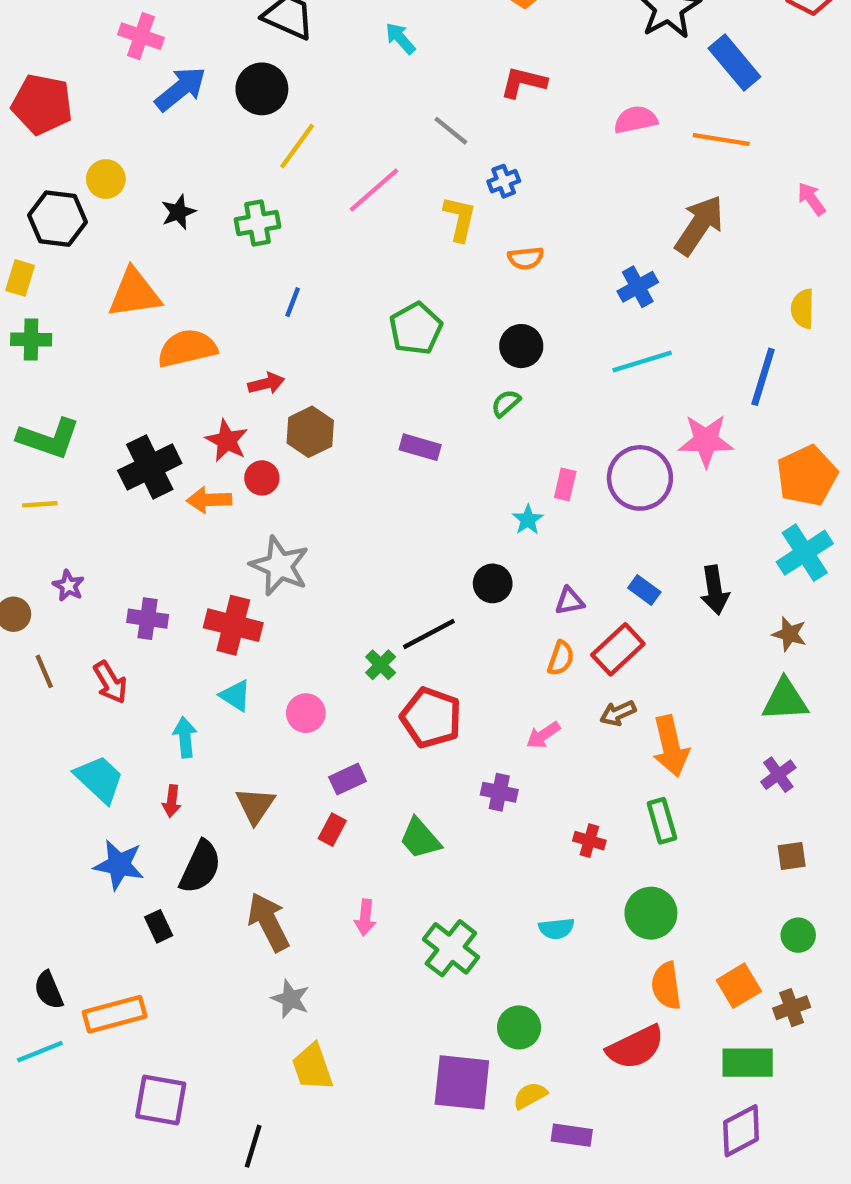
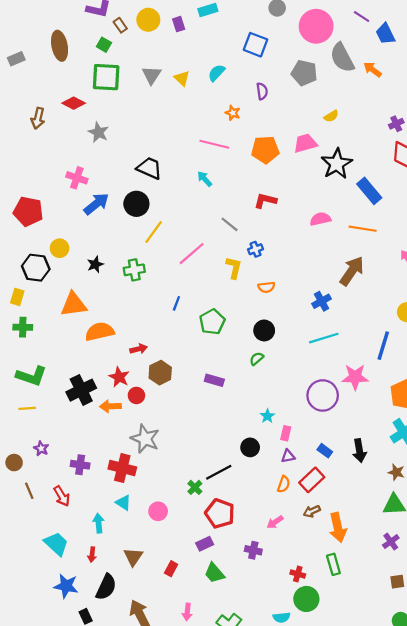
blue line: (293, 302) -> (176, 303), moved
pink rectangle: (565, 485) -> (286, 433), moved
purple rectangle: (348, 779) -> (205, 544), moved
green circle: (651, 913) -> (306, 599), moved

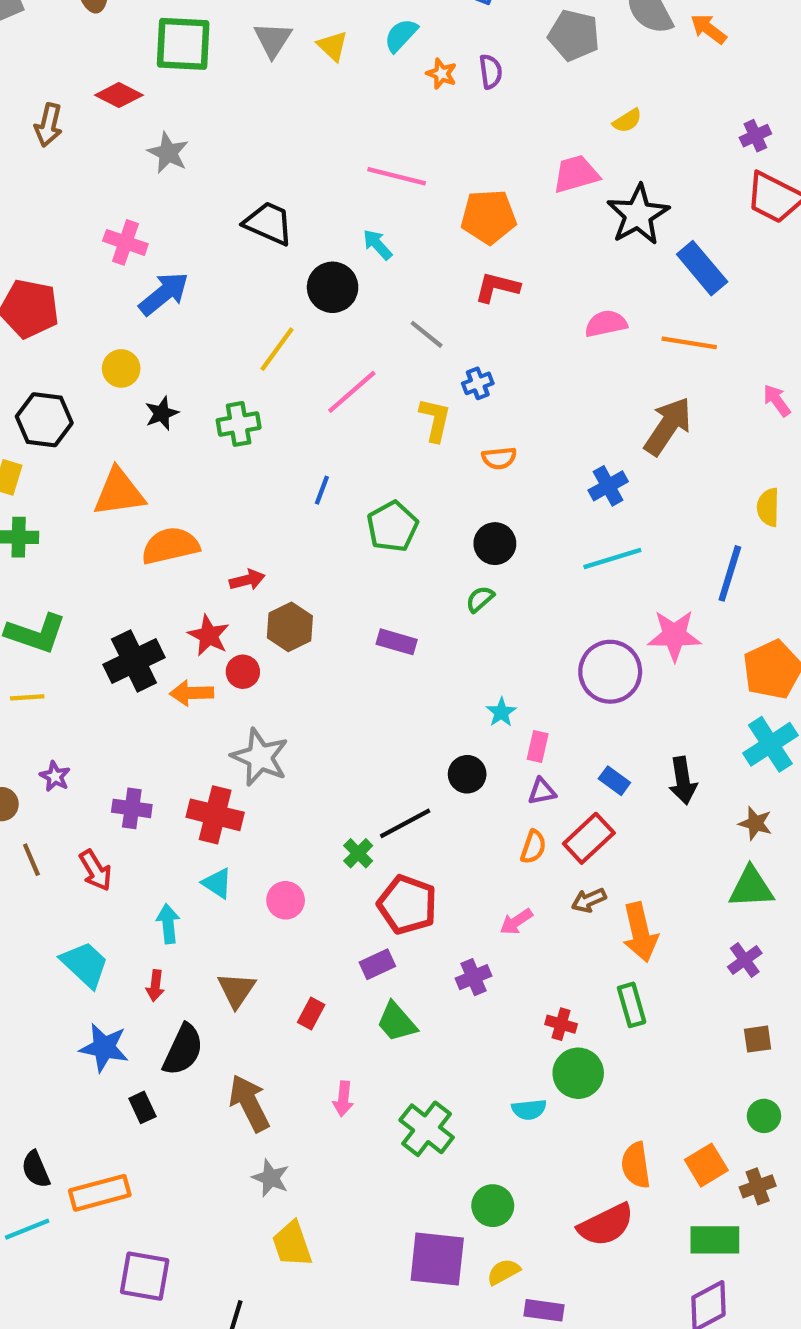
orange star: (233, 113) -> (441, 74), moved
orange pentagon: (265, 150) -> (488, 217), moved
black circle: (136, 204) -> (333, 287), moved
yellow circle: (60, 248) -> (121, 368), moved
purple cross: (253, 550) -> (474, 977), turned -35

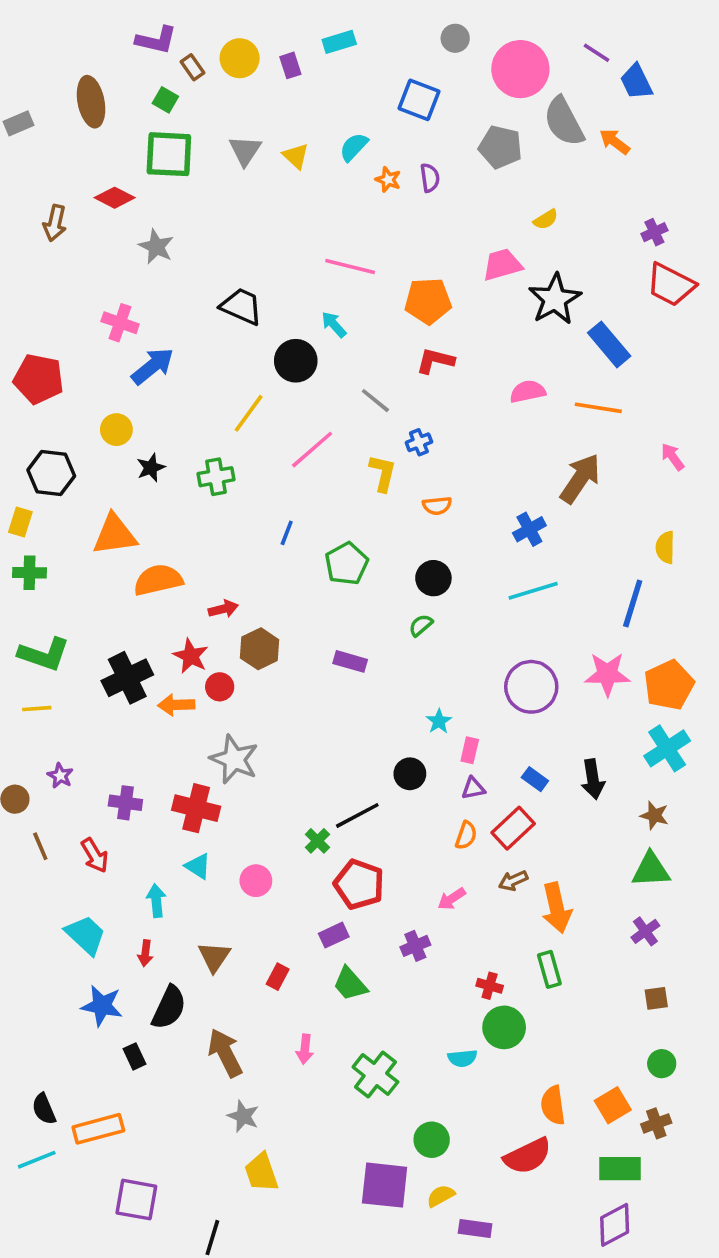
pink star: (674, 635) -> (607, 674), moved

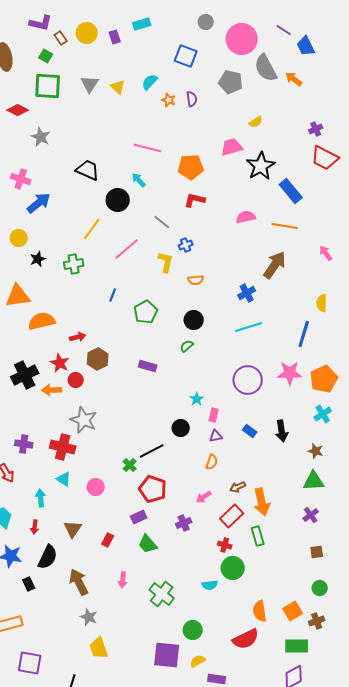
cyan cross: (667, 748) -> (323, 414), size x0.7
red rectangle: (513, 828) -> (232, 516), moved

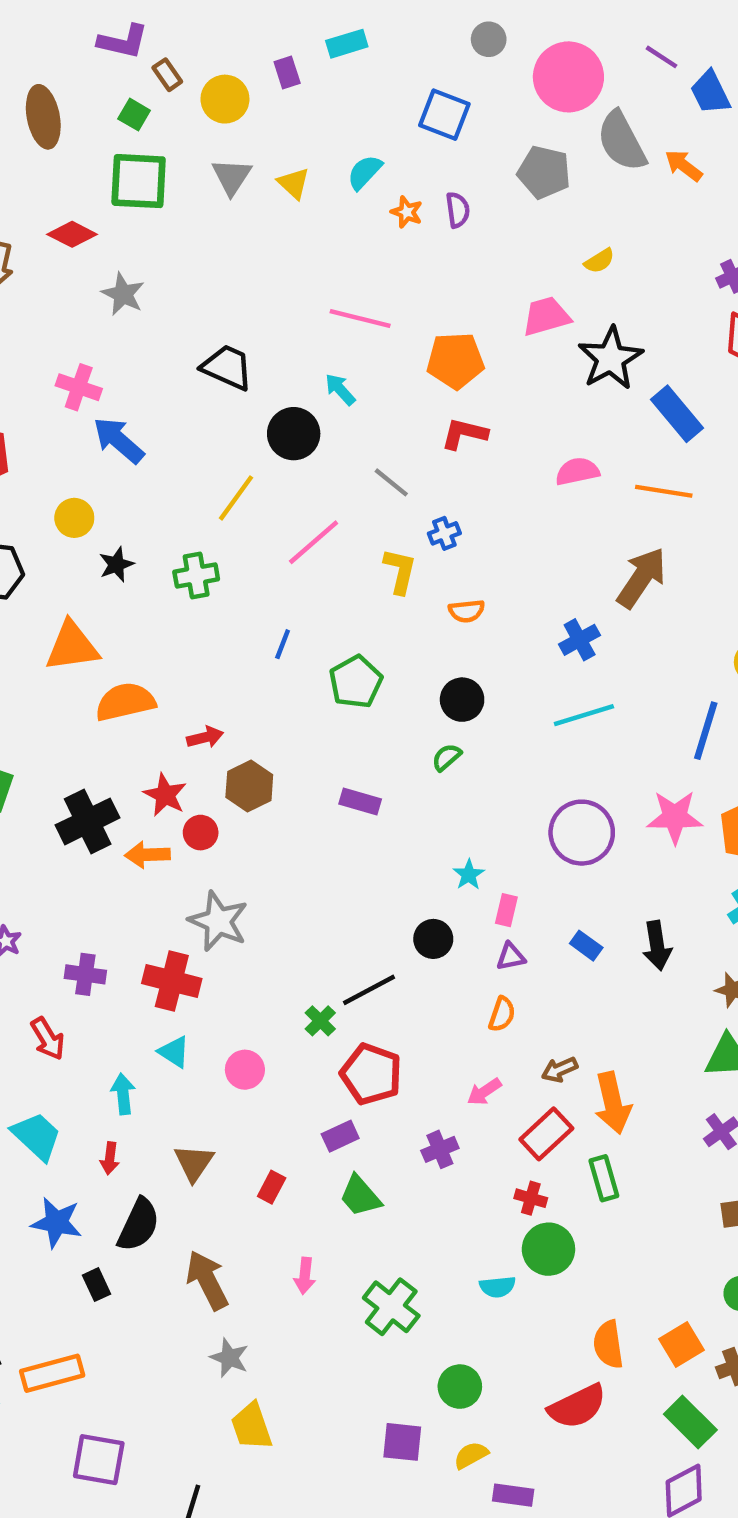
yellow circle: (87, 33) -> (225, 99), moved
blue arrow: (39, 203) -> (119, 440), turned -100
green rectangle: (297, 646) -> (690, 1422), turned 45
purple square: (167, 655) -> (402, 1442), size x0.7

